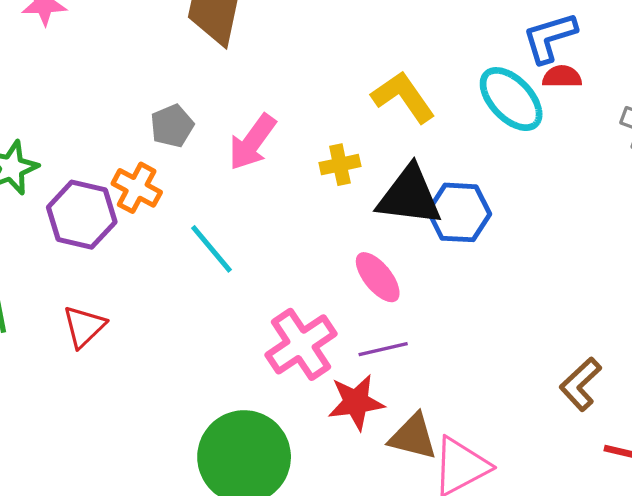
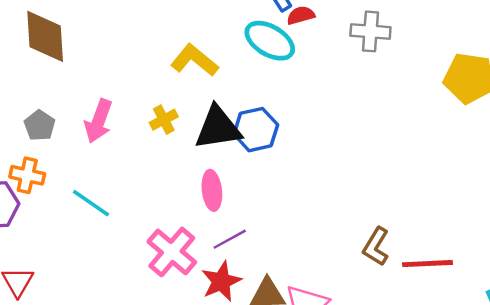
pink ellipse: (378, 277) -> (212, 190), turned 48
brown L-shape: (580, 384) -> (376, 246), moved

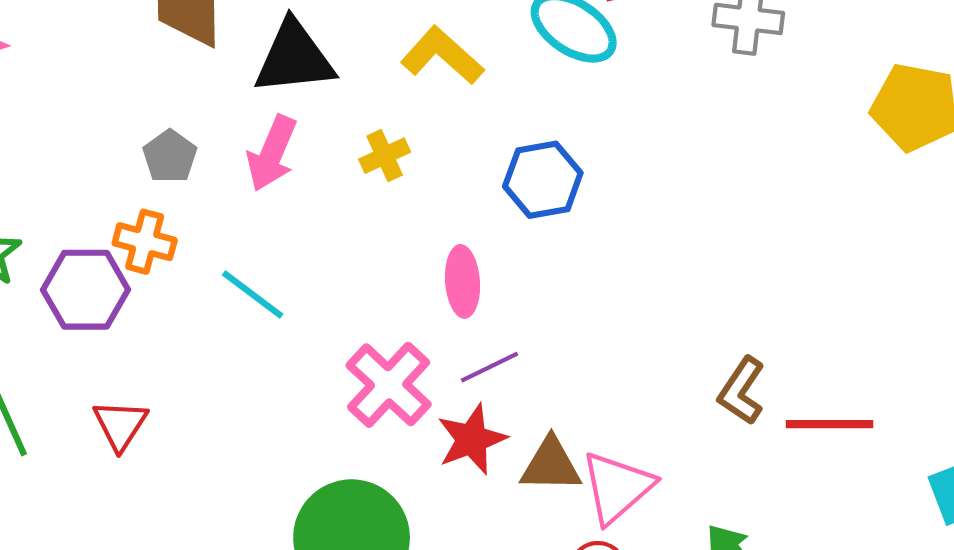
black triangle: (218, 128) -> (294, 58), moved

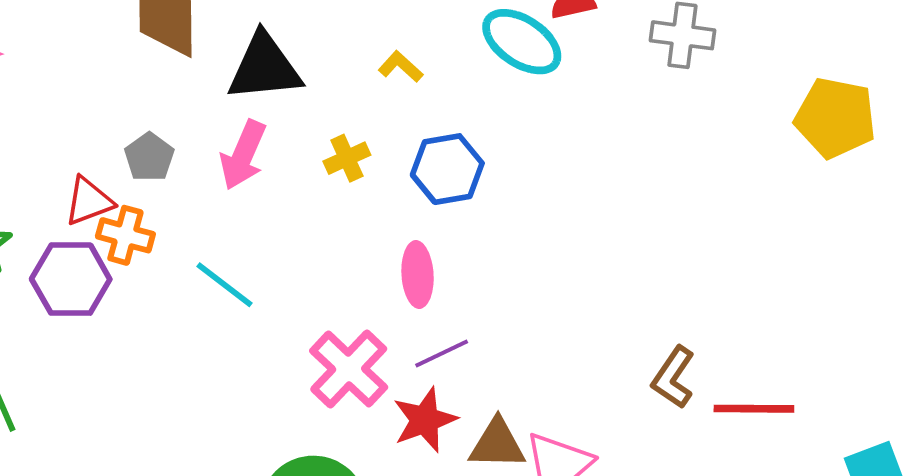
yellow L-shape: (442, 56) -> (401, 67), size x0.6
blue hexagon: (543, 180) -> (447, 169), moved
red triangle: (120, 425) -> (89, 201), moved, turned 36

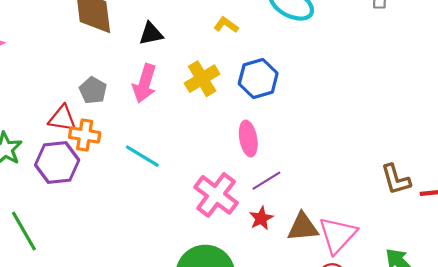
black triangle: (264, 67) -> (151, 34), size x0.6
yellow cross: (347, 158) -> (202, 79), size x1.4
red triangle: (89, 201) -> (62, 118), turned 36
brown L-shape: (673, 377) -> (396, 179), turned -44
red star: (425, 420) -> (261, 218), size x0.7

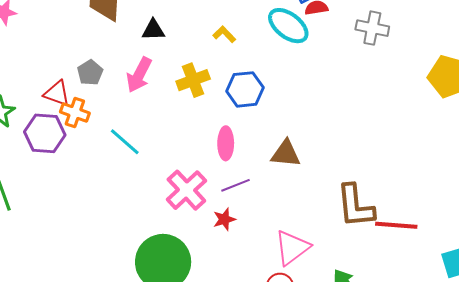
brown L-shape: (396, 179) -> (355, 206), size x1.5
brown triangle: (303, 227) -> (286, 154), moved

